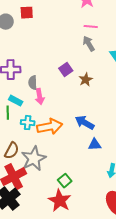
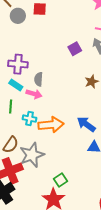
purple square: (66, 70) -> (75, 49), moved
pink arrow: (40, 97) -> (34, 94), moved, turned -70
cyan rectangle: (16, 101) -> (16, 85), moved

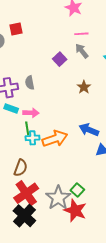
gray semicircle: (39, 79) -> (30, 83), moved
green line: (11, 107) -> (27, 128), moved
gray star: (32, 155) -> (58, 198), moved

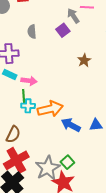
gray arrow: (82, 51) -> (73, 16), moved
gray semicircle: (30, 83) -> (32, 32), moved
blue arrow: (89, 130) -> (71, 125), moved

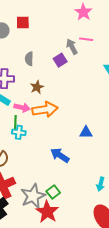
brown star: (84, 60) -> (37, 87), moved
orange arrow: (50, 109) -> (45, 110), moved
blue triangle: (96, 125) -> (86, 132), moved

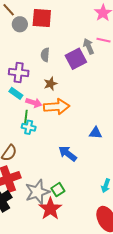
red square: (23, 22) -> (42, 18), size x1.5
purple square: (60, 60) -> (76, 59), size x1.5

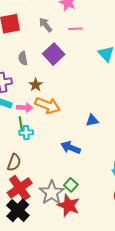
gray arrow: (89, 46) -> (46, 25), moved
orange arrow: (57, 107) -> (48, 105), turned 40

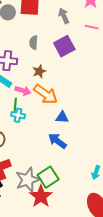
blue triangle: (92, 120) -> (62, 117), moved
green square: (71, 185) -> (48, 177), size x1.5

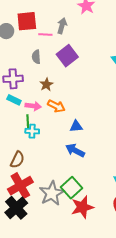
gray arrow: (64, 16) -> (62, 26), turned 49
pink line: (92, 27) -> (45, 34), moved
orange arrow: (46, 94) -> (56, 106), size x0.7
red star: (41, 196) -> (82, 207), moved, turned 30

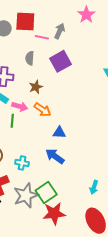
cyan cross: (32, 131) -> (22, 163), moved

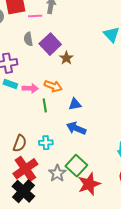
purple square: (61, 61) -> (50, 44), moved
brown star: (36, 87) -> (66, 58), moved
green line: (12, 121) -> (45, 105), moved
gray star: (26, 195) -> (57, 173), size x0.7

